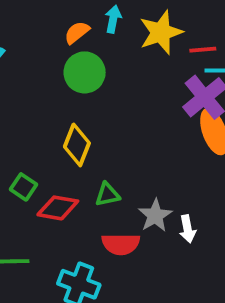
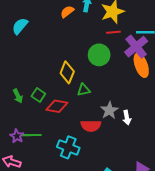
red line: (203, 50) -> (113, 32), moved
green circle: (85, 72) -> (99, 55), moved
green triangle: (107, 195) -> (84, 90), moved

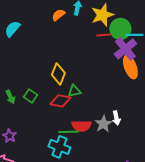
green circle: (99, 55) -> (120, 29), moved
red diamond: (57, 106) -> (60, 101), moved
gray star: (109, 110) -> (103, 124), moved
green line: (31, 135) -> (68, 132), moved

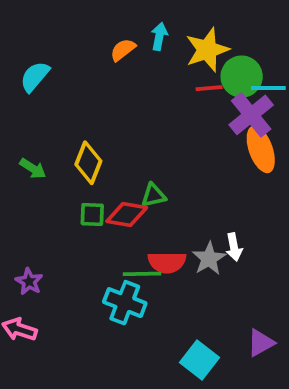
yellow diamond: (58, 74) -> (88, 163), moved
green square: (30, 96) -> (92, 214), moved, turned -32
green arrow: (10, 97) -> (33, 169), moved, turned -32

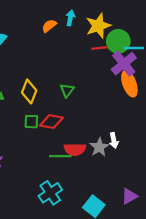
green triangle: (154, 195) -> (67, 90), moved, turned -40
cyan cross: (125, 303) -> (50, 193), moved, turned 35

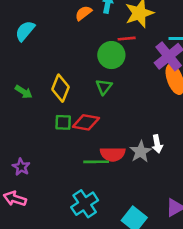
green circle: (118, 41) -> (111, 55), moved
red line: (99, 48) -> (127, 39), moved

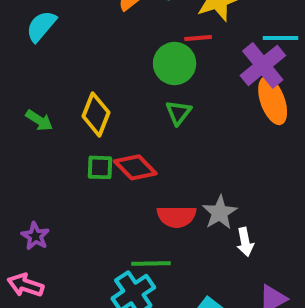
green triangle: (104, 87) -> (178, 113), moved
red diamond: (86, 122) -> (135, 167), turned 36
white arrow: (157, 144) -> (245, 242), moved
green line: (96, 162) -> (151, 264), moved

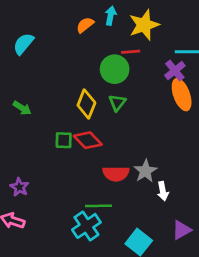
purple cross: (263, 65) -> (175, 71), size x0.7
yellow diamond: (96, 114) -> (86, 104), moved

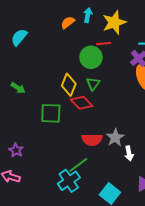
green square: (64, 140) -> (51, 113), size x1.5
red diamond: (88, 140) -> (81, 103), moved
green line: (98, 206) -> (78, 165), turned -36

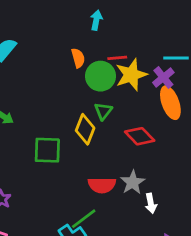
orange semicircle: (68, 22) -> (78, 58), moved, turned 112
yellow star: (114, 22) -> (131, 75), moved
yellow diamond: (69, 85) -> (85, 129), moved
red diamond: (81, 103) -> (140, 136), moved

